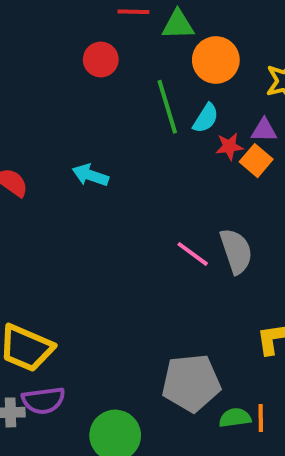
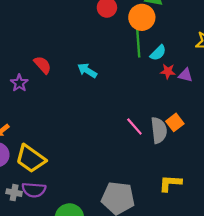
orange circle: (216, 60) -> (142, 17), moved
purple triangle: (264, 130) -> (185, 75), moved
orange square: (256, 161) -> (175, 122), moved

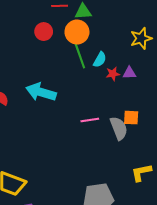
cyan arrow: (87, 71) -> (41, 92), size x1.6
orange square: (175, 122) -> (131, 118), turned -35
pink line: (134, 127) -> (90, 120), moved, turned -42

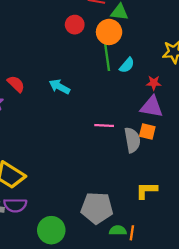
purple triangle: (129, 73) -> (152, 107), moved, size x1.6
red star: (113, 74) -> (154, 83), moved
cyan arrow: (41, 92) -> (59, 87), size x0.7

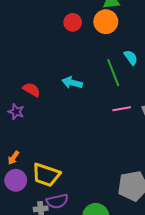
green line: (107, 56) -> (113, 73), moved
cyan semicircle: (127, 65) -> (131, 58), moved, turned -63

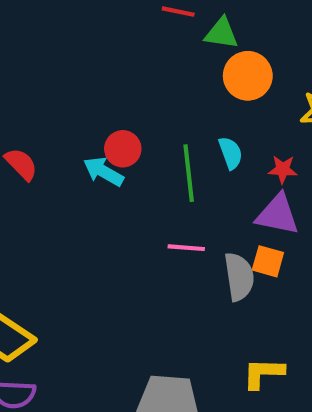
red circle: (73, 22) -> (123, 149), moved
orange circle: (106, 22) -> (248, 76), moved

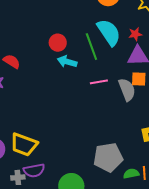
cyan semicircle: (231, 153) -> (109, 32), size x1.8
cyan arrow: (104, 172) -> (67, 62), moved

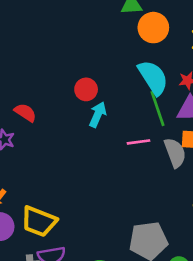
green line: (91, 47) -> (157, 109), moved
cyan arrow: (67, 62) -> (98, 114), turned 96

